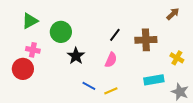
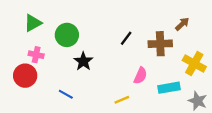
brown arrow: (173, 14) -> (182, 24), moved
yellow cross: (177, 58) -> (194, 64), size x1.5
pink semicircle: (111, 60) -> (140, 76), moved
blue line: (89, 86) -> (66, 94), moved

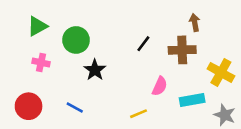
brown arrow: (182, 24) -> (195, 22), moved, turned -56
red circle: (25, 76) -> (29, 106), moved

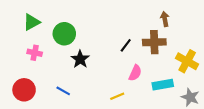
black line: (143, 44) -> (126, 45), moved

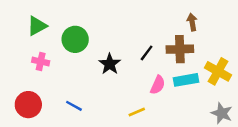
black star: (80, 59) -> (110, 64), moved
cyan rectangle: (163, 85) -> (186, 80), moved

